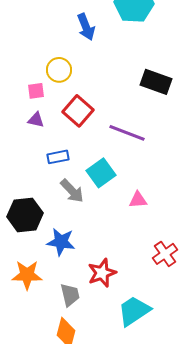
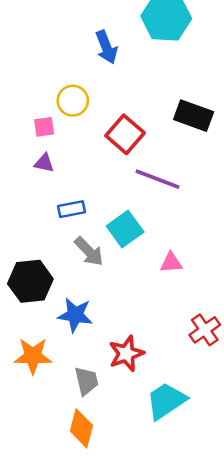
red square: (78, 111) -> (125, 134), moved

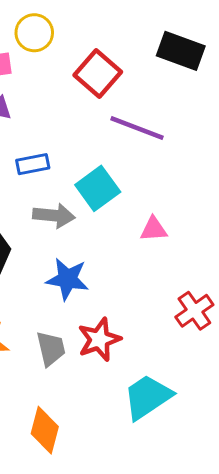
gray arrow: (89, 251) -> (54, 216), turned -40
blue star: (75, 315) -> (67, 279), moved
gray trapezoid: (86, 381) -> (51, 349), moved

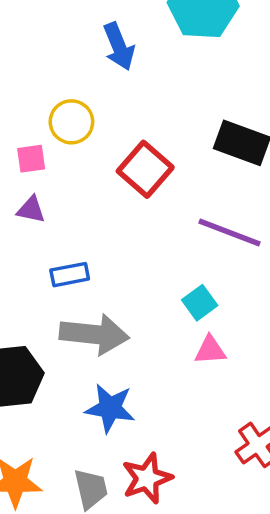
purple line: (137, 128) -> (229, 232), moved
cyan square: (98, 188) -> (200, 303), moved, size x0.7
gray arrow: (54, 216) -> (94, 334), size x1.4

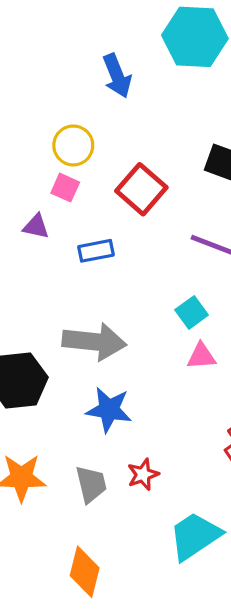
pink square: (31, 159) -> (65, 188), moved, turned 32
blue rectangle: (70, 275) -> (96, 251), moved
red star: (147, 478) -> (143, 474), size x0.7

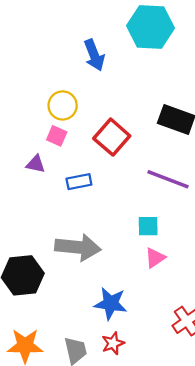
cyan square: (192, 312) -> (148, 226), turned 35
pink triangle: (201, 356) -> (155, 258), turned -30
blue star: (109, 410) -> (111, 303), moved

